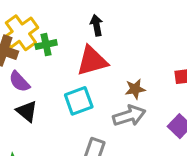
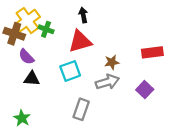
green cross: (46, 45) -> (46, 29), turned 32
black triangle: (27, 111) -> (32, 79), turned -35

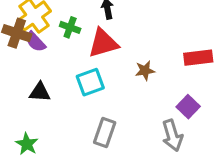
green cross: (46, 29) -> (70, 27), moved
purple semicircle: (26, 57) -> (35, 42), moved
gray arrow: (107, 82) -> (172, 135), moved, turned 90

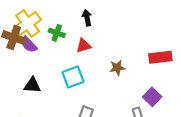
red triangle: (103, 43) -> (84, 46), size x0.6

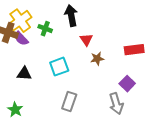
black arrow: (87, 18) -> (71, 16), size x1.5
red triangle: (84, 46) -> (86, 40), moved, turned -48

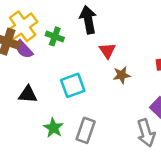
green star: (15, 110) -> (53, 128), moved

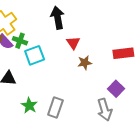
green cross: (55, 36) -> (20, 41), moved
cyan square: (73, 85) -> (35, 55), moved

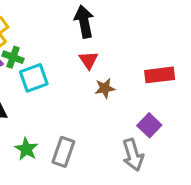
black arrow: (58, 18) -> (84, 22), moved

